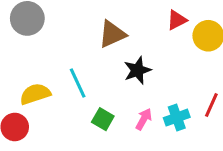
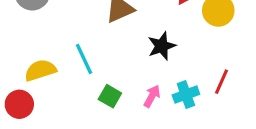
black star: (137, 70) -> (162, 46), moved

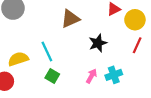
red line: (221, 82) -> (137, 45), moved
green square: (110, 96) -> (52, 76), moved

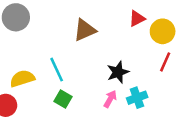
black star: (98, 43) -> (118, 72), moved

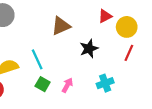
black star: (118, 72) -> (89, 49), moved
pink arrow: (110, 99) -> (67, 85), moved

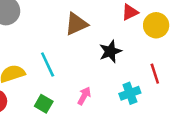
red line: (129, 53) -> (155, 74), moved, turned -42
green square: (43, 84) -> (44, 104), moved

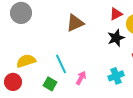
black star: (110, 51) -> (116, 38), moved
cyan line: (48, 64) -> (61, 64), moved

